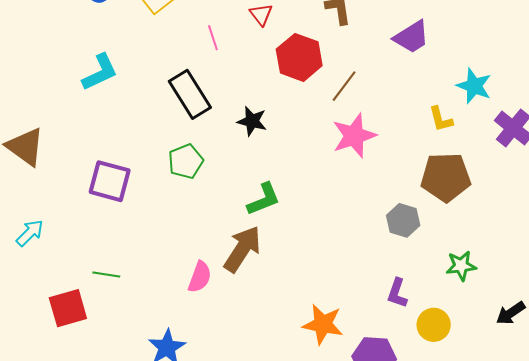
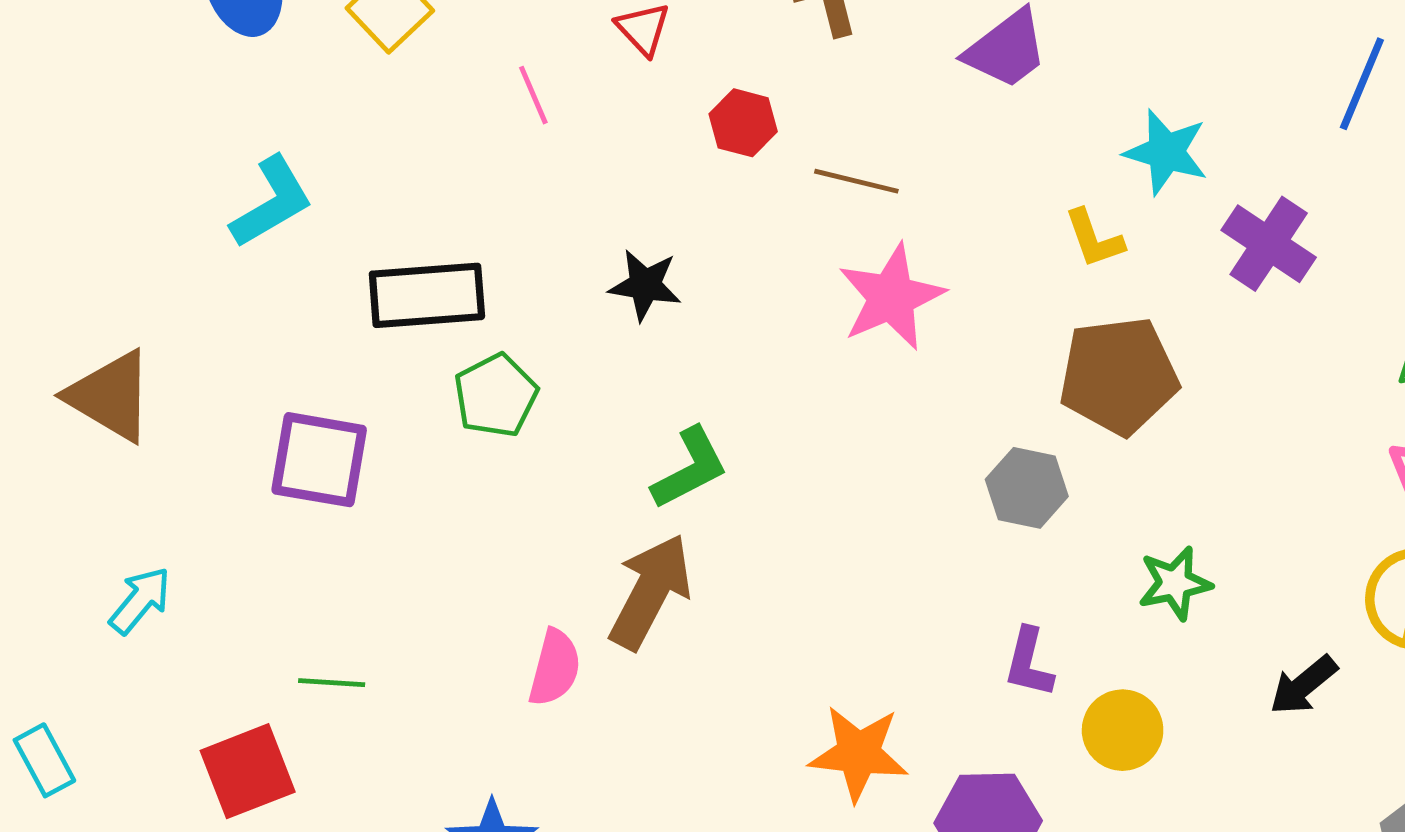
red hexagon: (299, 57) -> (743, 123), size x0.6
brown line: (344, 86) -> (856, 181), turned 72
black rectangle: (190, 94) -> (427, 295), moved, turned -57

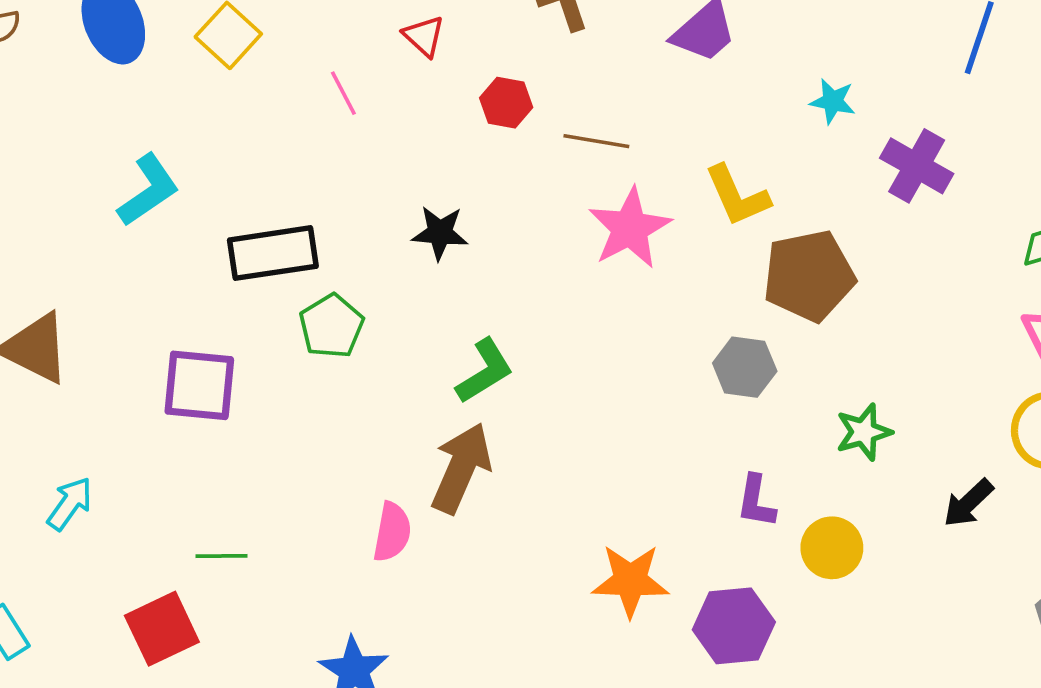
cyan star: (1166, 152) -> (833, 101), size x0.7
yellow L-shape: (1094, 239) -> (737, 196), moved, size x1.4

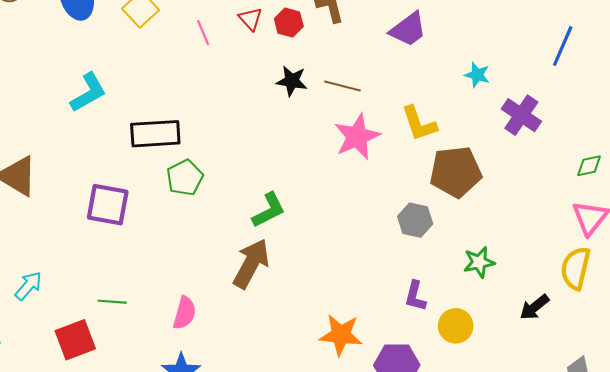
pink line: (343, 93) -> (203, 33), moved
red hexagon: (506, 103) -> (289, 23), moved
black star: (440, 233) -> (292, 81), moved
cyan arrow: (70, 504) -> (28, 286), moved
pink semicircle: (392, 532) -> (185, 313), moved

